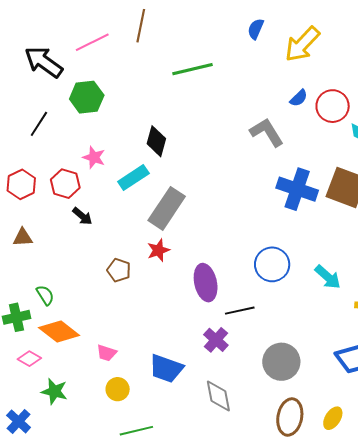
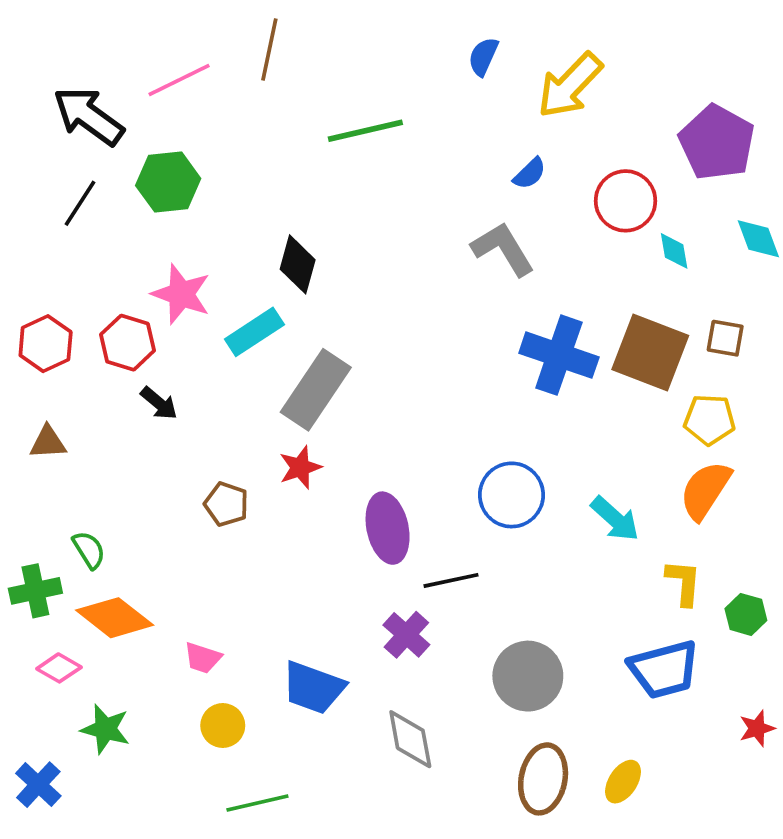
blue semicircle: (299, 98) -> (530, 173), moved
black line: (39, 124) -> (80, 203), moved
pink star: (94, 157) -> (181, 294), size x1.4

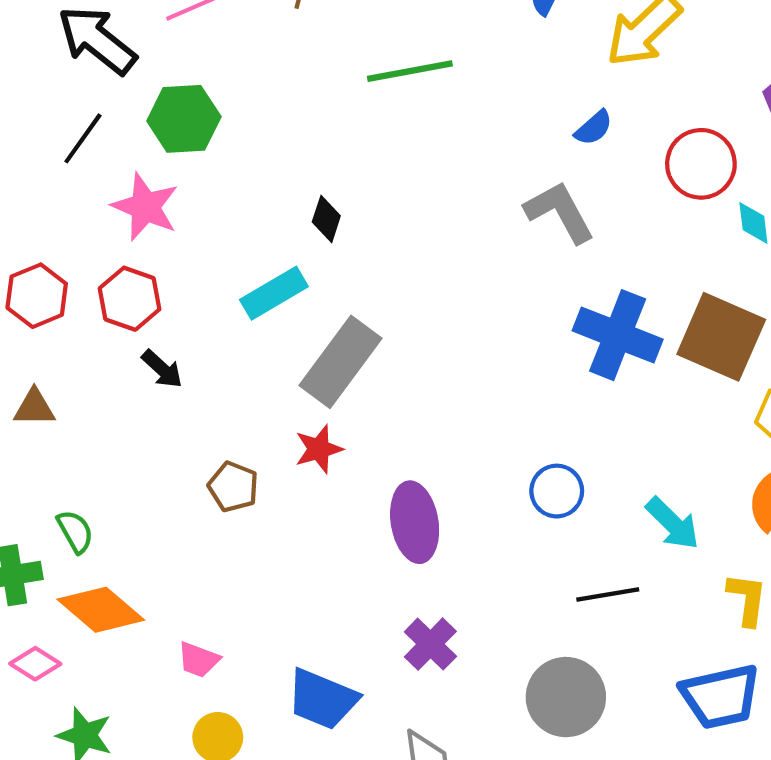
black diamond: (298, 264) -> (326, 219), size x0.7
pink star: (181, 294) -> (145, 207), moved
blue circle: (512, 495) -> (557, 491), size x0.7
black line: (451, 580) -> (608, 595), moved

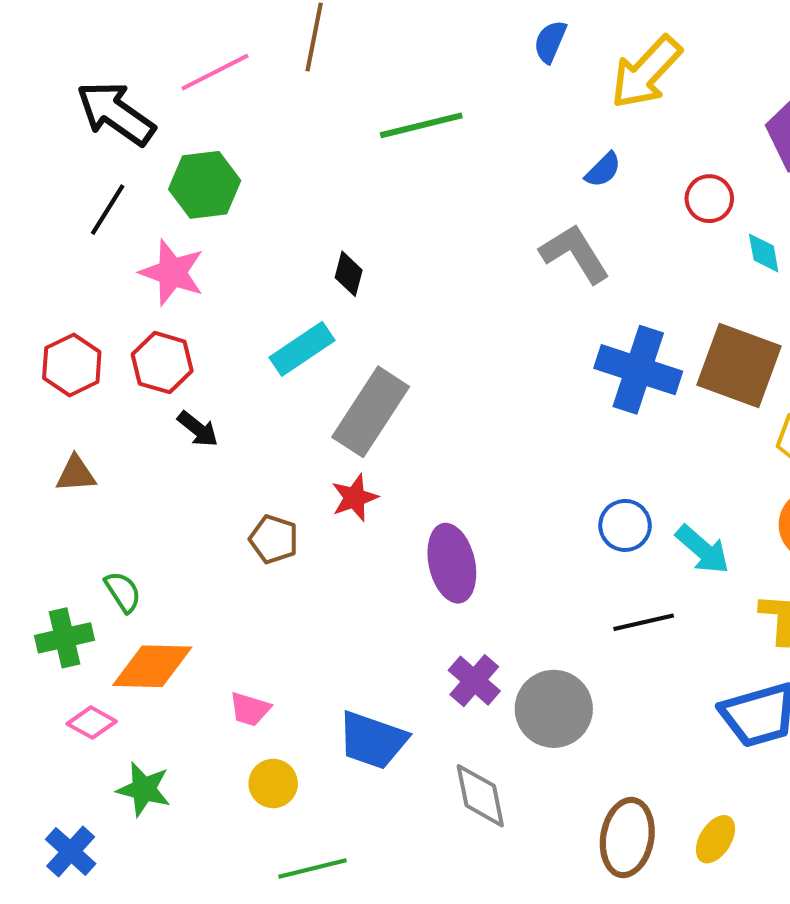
red circle: (701, 164) -> (709, 199), size x0.7
blue circle: (557, 491) -> (625, 525), moved
orange diamond: (101, 610) -> (152, 666), turned -36
gray circle: (566, 697) -> (554, 709), moved

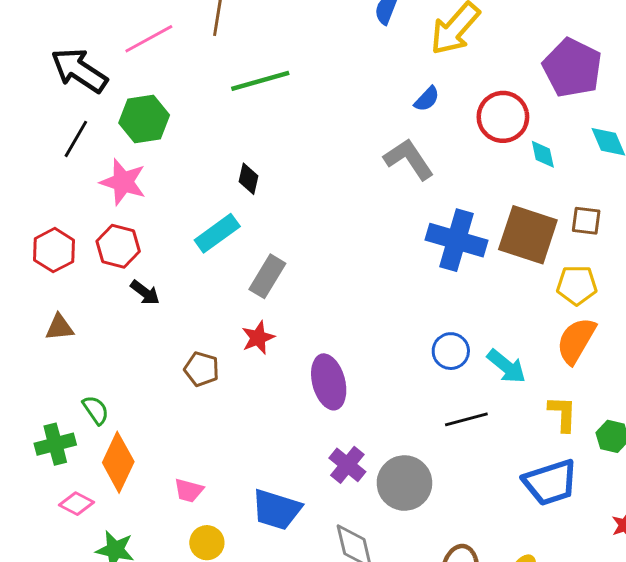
green line: (421, 125) -> (260, 81), moved
red circle: (709, 199) -> (503, 117), size x1.5
gray rectangle: (371, 412) -> (267, 276), size x0.7
orange diamond: (152, 666) -> (118, 462), turned -64

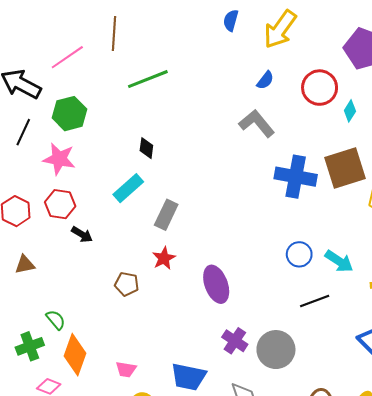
cyan diamond: (543, 154) -> (350, 111), turned 50
brown square: (528, 235) -> (345, 168), turned -30

